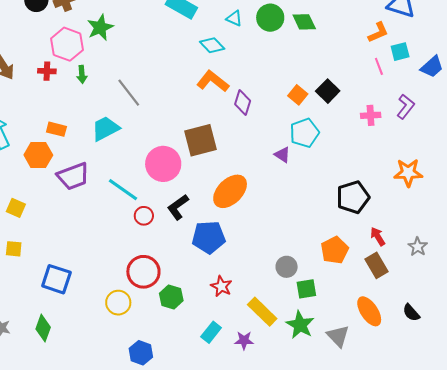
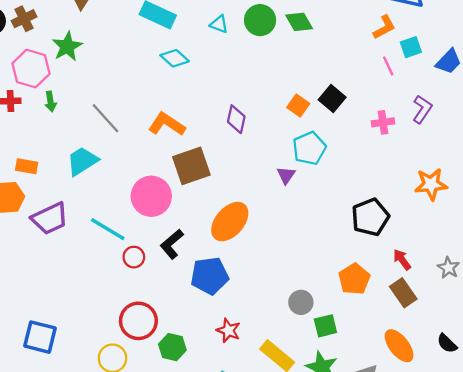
cyan diamond: (212, 45) -> (175, 58), moved
orange L-shape: (213, 81) -> (167, 124), moved
purple triangle: (282, 155) -> (286, 175), turned 36

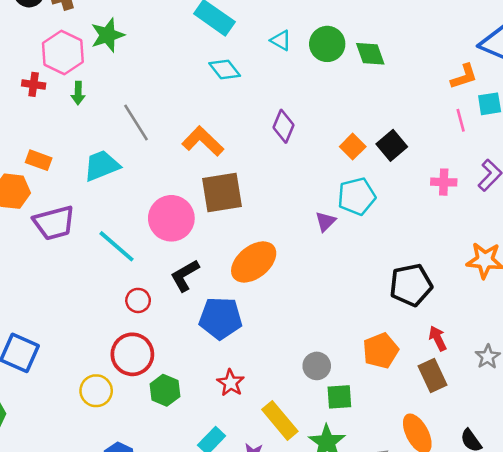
purple diamond: (236, 119) -> (284, 126), moved
red circle: (134, 257) -> (138, 300), moved

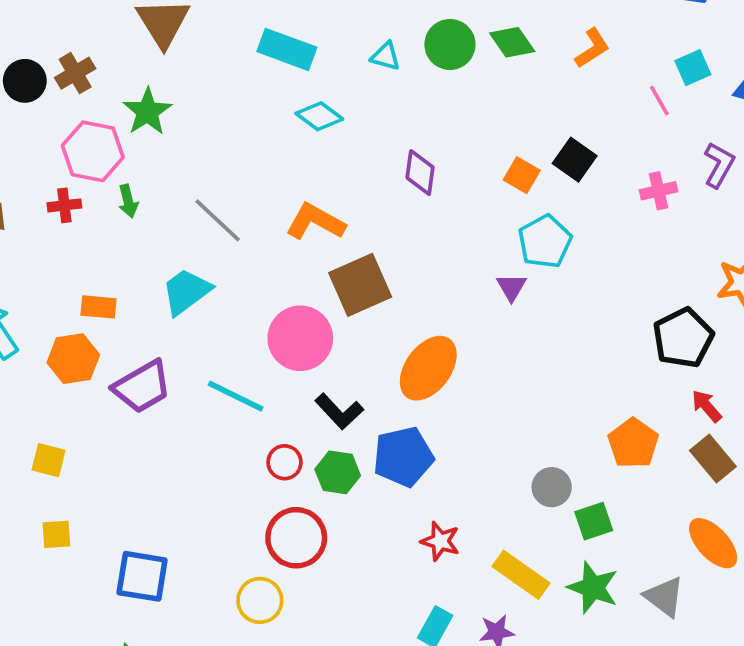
orange L-shape: (464, 76) -> (592, 48), moved
black L-shape: (185, 276) -> (339, 411), turned -88
black pentagon: (411, 285) -> (683, 338), moved
green hexagon: (165, 390) -> (338, 472), moved

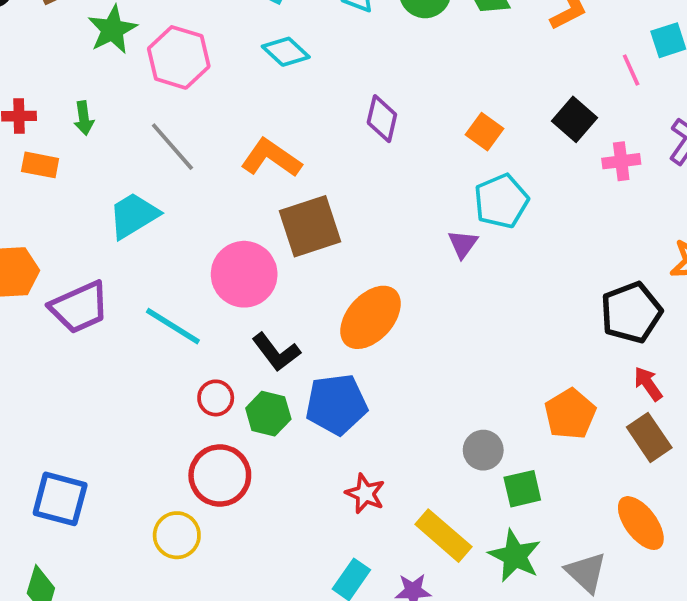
pink hexagon: (93, 151) -> (179, 57), moved
black square: (575, 160) -> (575, 119), moved
orange rectangle: (98, 307) -> (40, 165), moved

